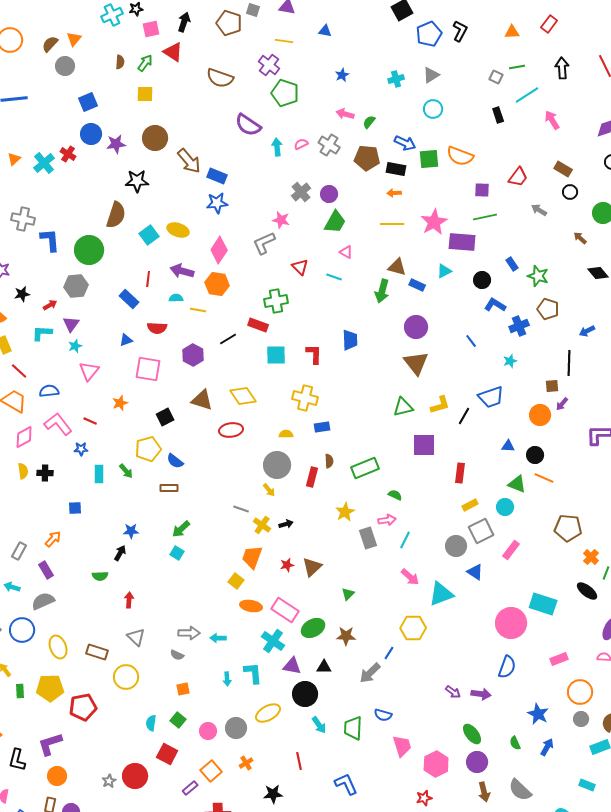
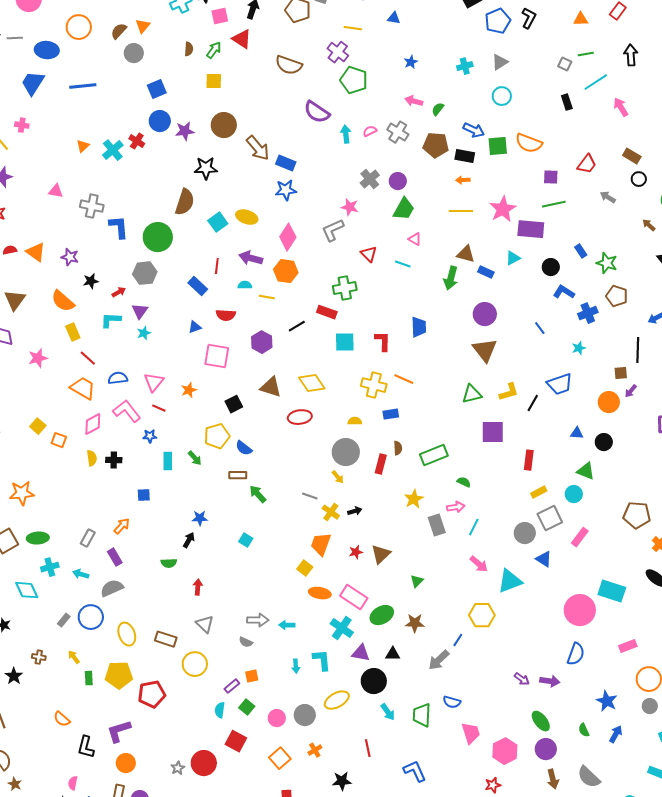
pink triangle: (89, 371) -> (154, 382), moved
orange line: (544, 478) -> (404, 379), moved
green arrow: (181, 529) -> (258, 494), moved, turned 90
purple rectangle: (190, 788) -> (232, 686), moved

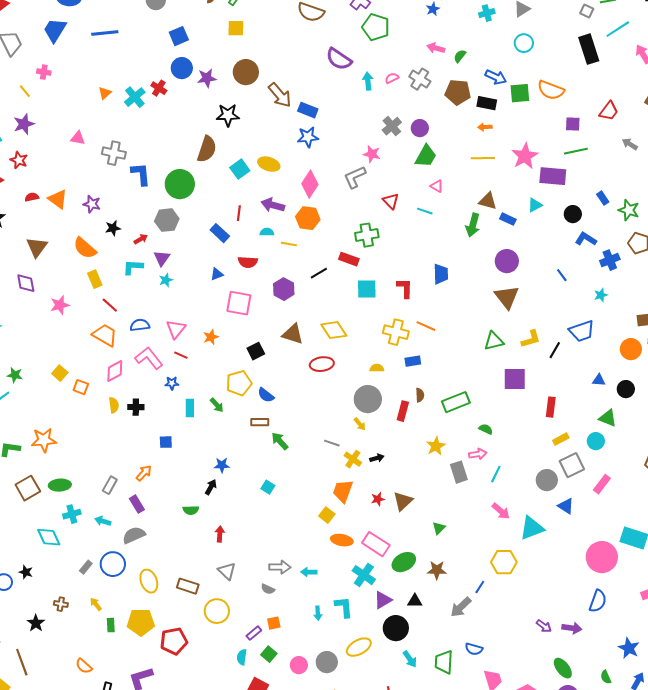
black rectangle: (567, 102) -> (589, 49), size x1.8
purple triangle: (361, 653) -> (383, 600), turned -42

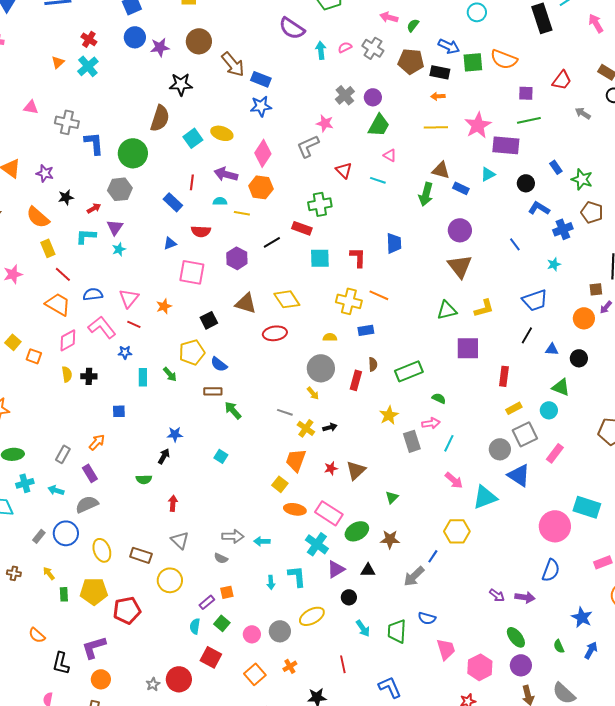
red cross: (159, 88) -> (89, 39), moved
black line: (555, 350) -> (527, 335), moved
blue triangle: (566, 506) -> (519, 475), size x1.4
black circle: (396, 628) -> (349, 597), size x0.6

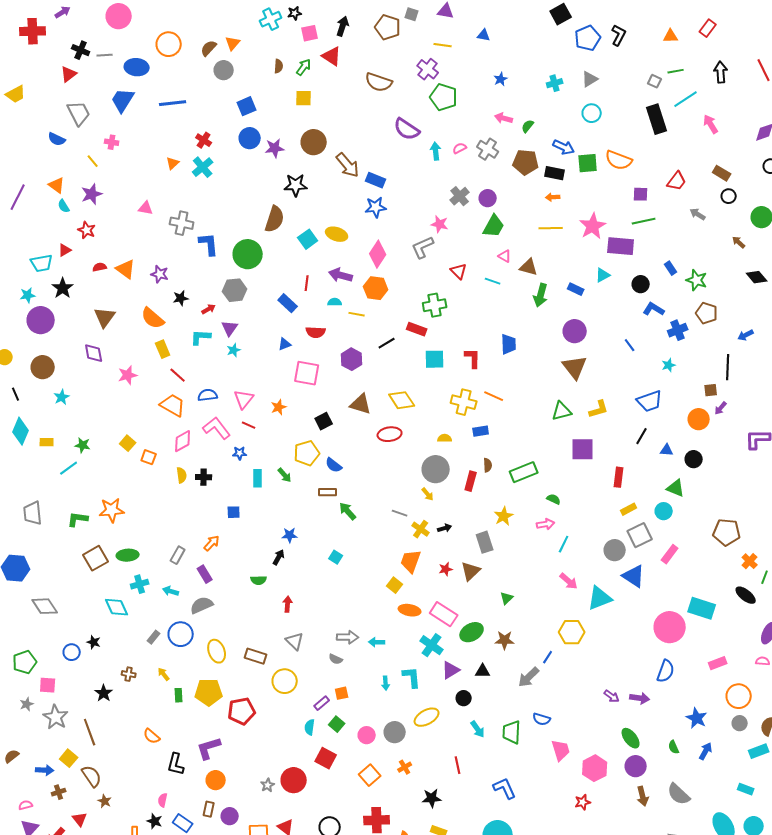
brown triangle: (441, 170) -> (529, 267), moved
gray rectangle: (412, 441) -> (485, 542), moved

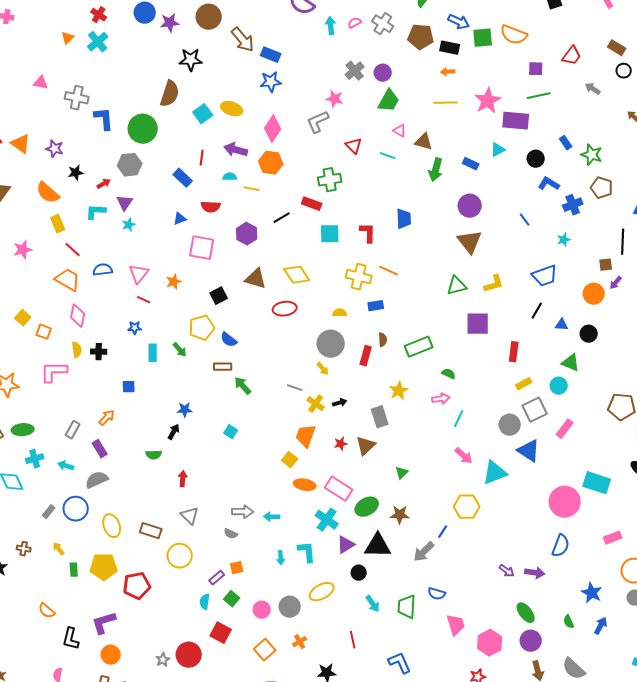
pink L-shape: (217, 428) -> (54, 372), moved, turned -52
pink diamond: (183, 441) -> (78, 316), turned -50
black triangle: (483, 671) -> (378, 546), size x1.8

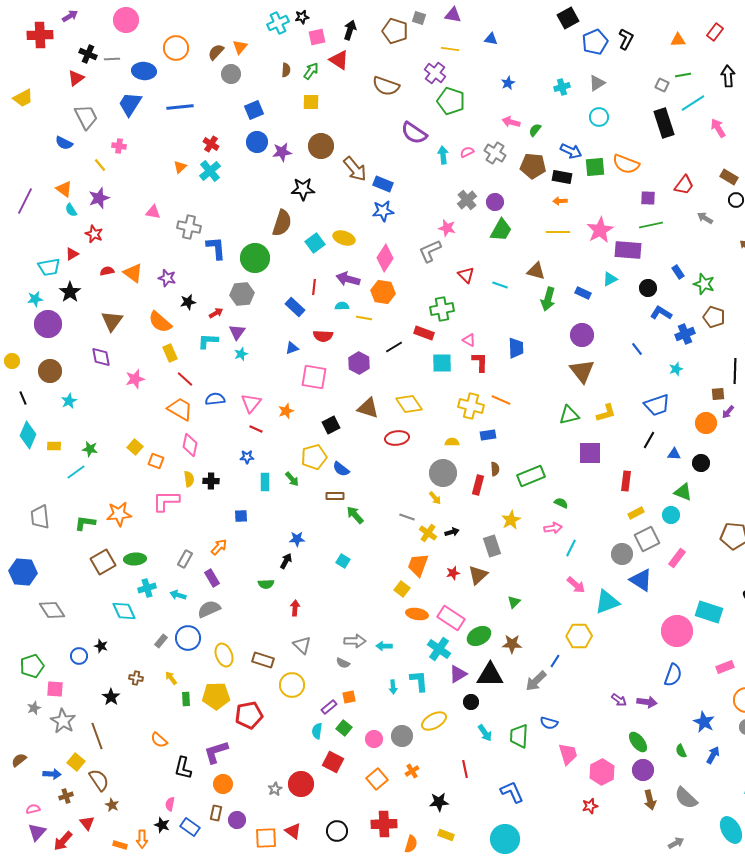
pink triangle: (400, 131) -> (469, 340), moved

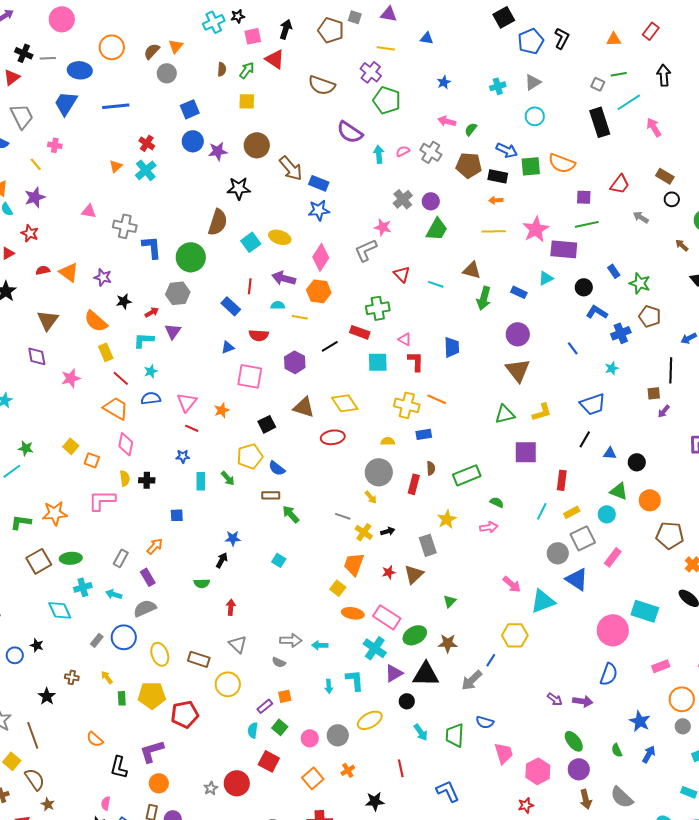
cyan star: (241, 354) -> (151, 371), moved
orange circle: (706, 423) -> (650, 500), moved
cyan line: (571, 548) -> (542, 511), moved

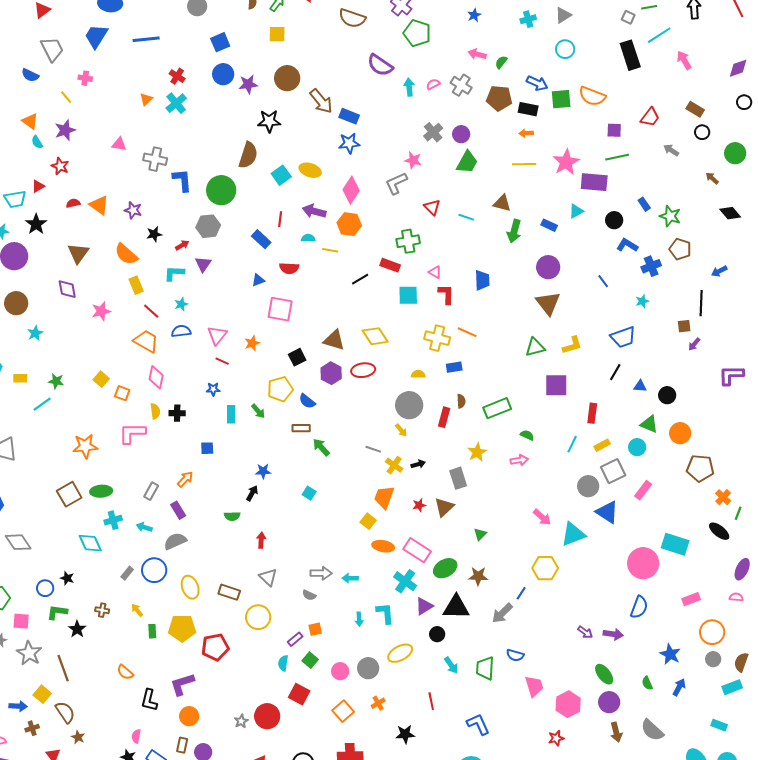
purple hexagon: (295, 362) -> (331, 373), moved
green L-shape: (21, 522) -> (57, 612), moved

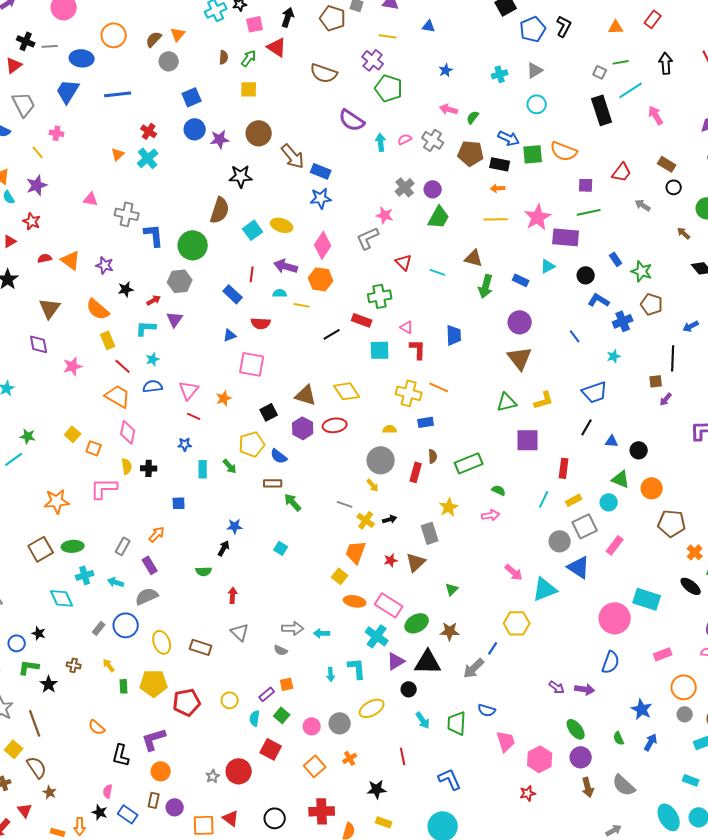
yellow circle: (258, 617) -> (230, 700), moved, size x0.7

